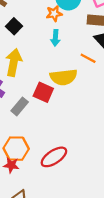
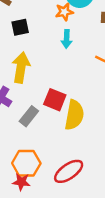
black square: (14, 26) -> (20, 27), turned 35
yellow semicircle: (63, 77) -> (74, 115), moved, turned -72

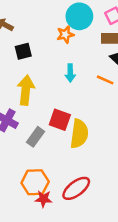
cyan arrow: (67, 39) -> (70, 73), moved
red star: (21, 182) -> (43, 199), moved

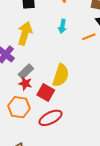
orange line: (105, 80) -> (89, 37), turned -56
red square: (60, 120) -> (46, 93), moved
red star: (43, 199) -> (25, 83), moved

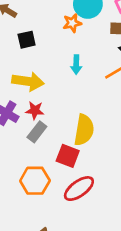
yellow arrow: (25, 33) -> (28, 81), turned 90
red star: (25, 83) -> (35, 110), moved

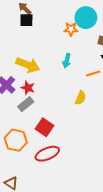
black square: (27, 40) -> (26, 20), moved
yellow semicircle: (84, 130) -> (81, 98), moved, size x0.6

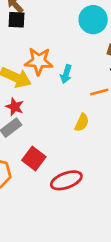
orange star: (71, 29) -> (39, 61), moved, size x1.5
red ellipse: (47, 154) -> (66, 180), moved

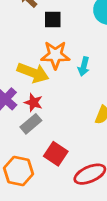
black square: (16, 20) -> (53, 20), moved

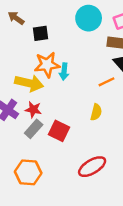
cyan arrow: (84, 67) -> (64, 72), moved
red square: (56, 154) -> (59, 131), moved

